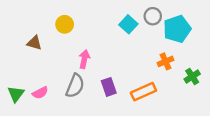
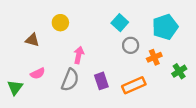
gray circle: (153, 16) -> (131, 45), moved
pink semicircle: (40, 93) -> (38, 73), moved

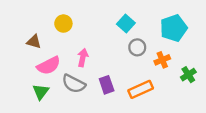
pink semicircle: (38, 73) -> (49, 66), moved, size x1.5
gray semicircle: (70, 80) -> (74, 84), turned 95
green triangle: (15, 87) -> (41, 92), moved

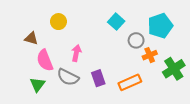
gray circle: (137, 47) -> (136, 40), moved
pink semicircle: (49, 66) -> (45, 60), turned 95
green cross: (188, 75) -> (174, 69), size x1.5

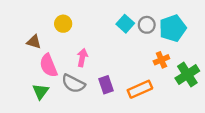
gray circle: (136, 40) -> (147, 25), moved

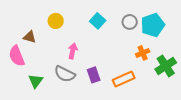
cyan square: (125, 24) -> (98, 21), moved
pink semicircle: (48, 65) -> (17, 56), moved

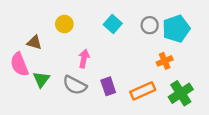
green cross: (166, 66) -> (181, 93), moved
green triangle: (36, 81) -> (41, 79), moved

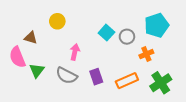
cyan square: (113, 24) -> (106, 33), moved
gray circle: (150, 25) -> (127, 37), moved

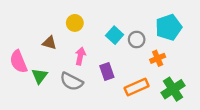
yellow circle: (57, 21) -> (75, 23), moved
brown triangle: (31, 38) -> (49, 43), moved
purple rectangle: (96, 77) -> (107, 72), moved

